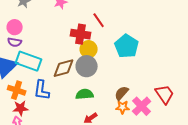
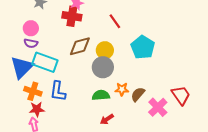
red cross: (81, 34) -> (72, 16), moved
brown diamond: (64, 68) -> (80, 46), moved
orange star: (123, 107) -> (122, 89), moved

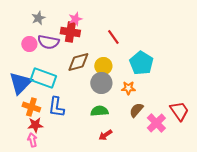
purple semicircle: (31, 43) -> (48, 42), moved, size x1.5
orange star: (122, 89) -> (128, 88), moved

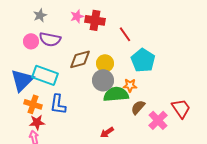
red cross: (70, 32) -> (95, 20), moved
red line: (113, 37) -> (125, 34), moved
green semicircle: (99, 111) -> (116, 94), moved, size x1.4

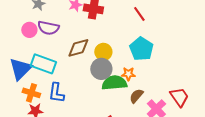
red line: (125, 34) -> (139, 14), moved

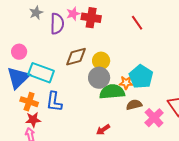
purple semicircle: (48, 28) -> (57, 24), moved, turned -100
pink circle: (29, 30) -> (19, 52), moved
cyan pentagon: (141, 49) -> (141, 77), moved
brown semicircle: (136, 96) -> (134, 105), turned 35

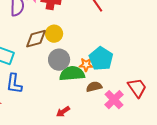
yellow circle: (101, 61) -> (54, 34), moved

